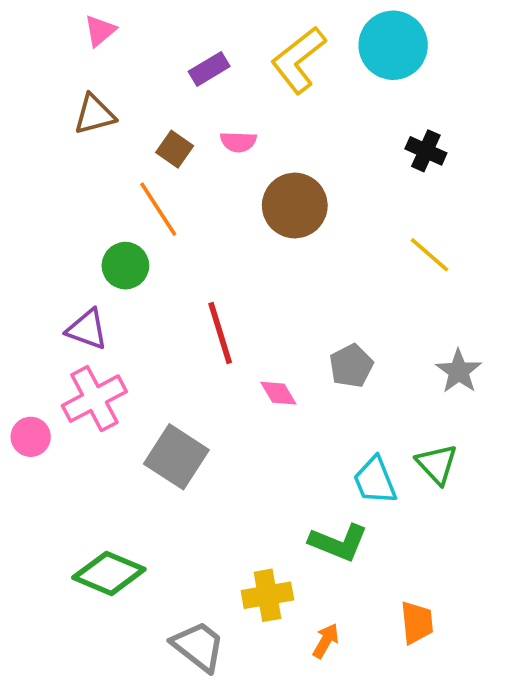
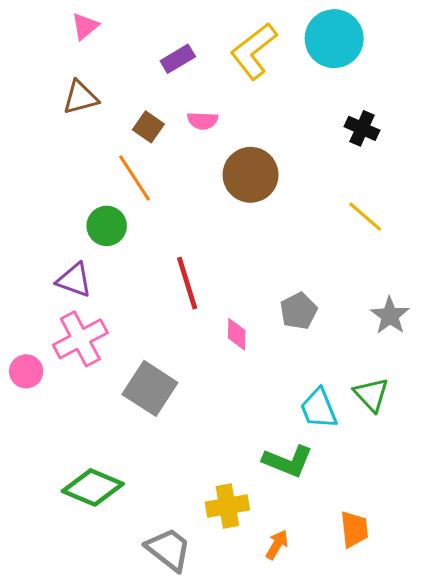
pink diamond: (278, 393) -> (237, 334), turned 32

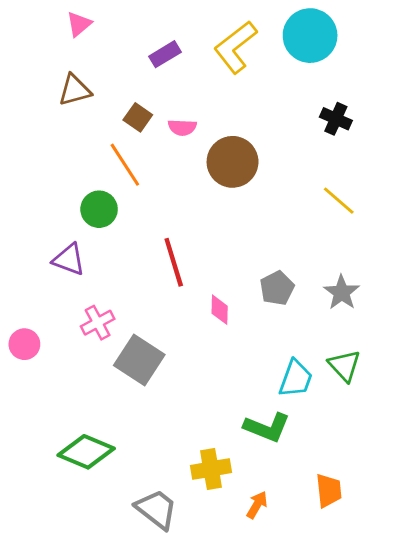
pink semicircle: (203, 121) -> (182, 127), moved
gray star: (390, 316) -> (342, 292), moved
pink cross: (80, 339) -> (98, 323), moved, size x0.7
cyan trapezoid: (319, 409) -> (296, 379), turned -138

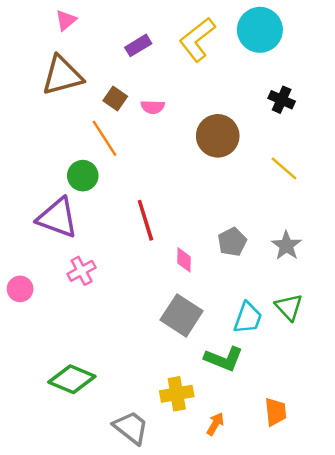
brown triangle: (75, 90) -> (62, 76), size x1.5
brown circle: (233, 162) -> (218, 136), moved
purple triangle: (69, 259) -> (57, 218), size x1.5
gray square: (139, 360) -> (182, 315), moved

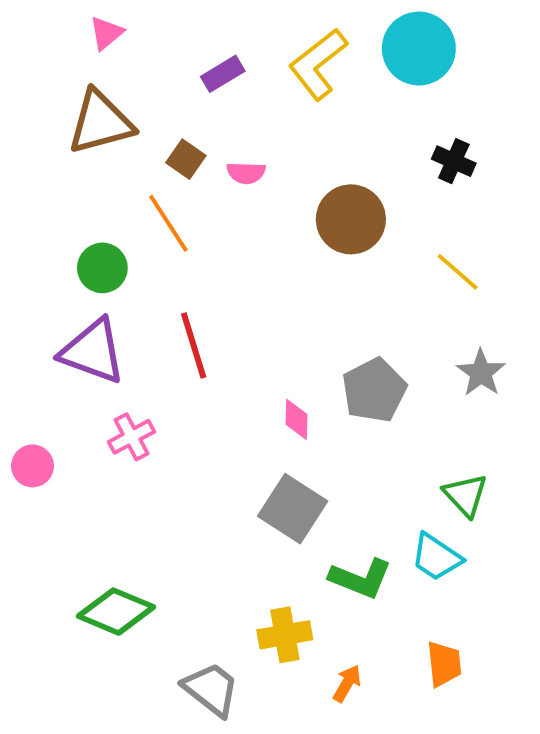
green circle: (83, 176) -> (102, 268), moved
red line: (145, 220) -> (194, 346), moved
gray pentagon: (232, 242) -> (374, 390), size x1.4
gray star: (286, 246) -> (481, 373), moved
cyan trapezoid: (248, 318) -> (436, 557), moved, turned 104

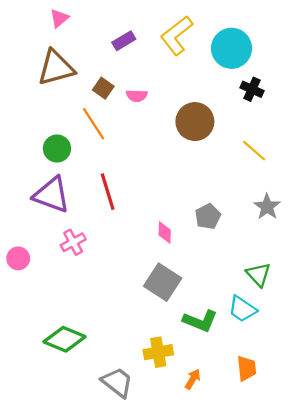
cyan circle: (419, 49) -> (232, 48), moved
gray pentagon: (374, 390) -> (208, 216), size x0.7

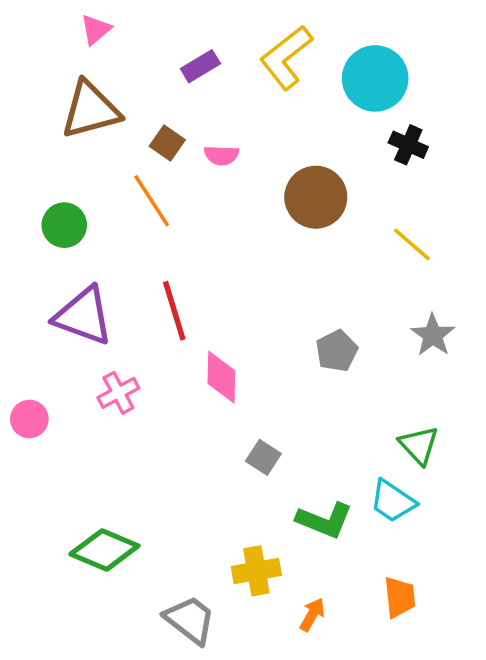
green circle: (57, 149) -> (64, 225), moved
pink diamond: (165, 233) -> (221, 377), moved, size x1.4
gray square: (163, 282) -> (263, 457), size x0.6

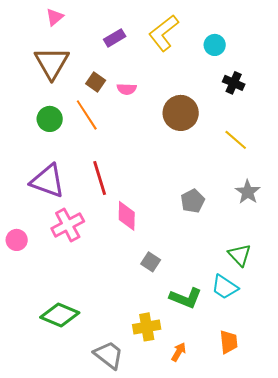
cyan circle: (375, 78) -> (215, 45), size x0.6
brown triangle: (90, 110) -> (52, 63), turned -45
green circle: (64, 225) -> (50, 119), moved
pink cross: (118, 393) -> (68, 225), size x1.4

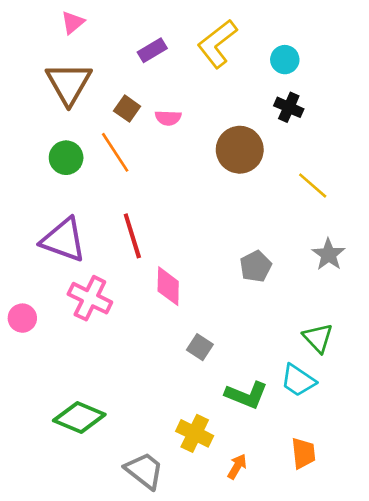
black cross: (234, 83) -> (289, 107), moved
pink cross: (68, 225) -> (90, 298), turned -36
yellow cross: (147, 327) -> (195, 433), turned 36

